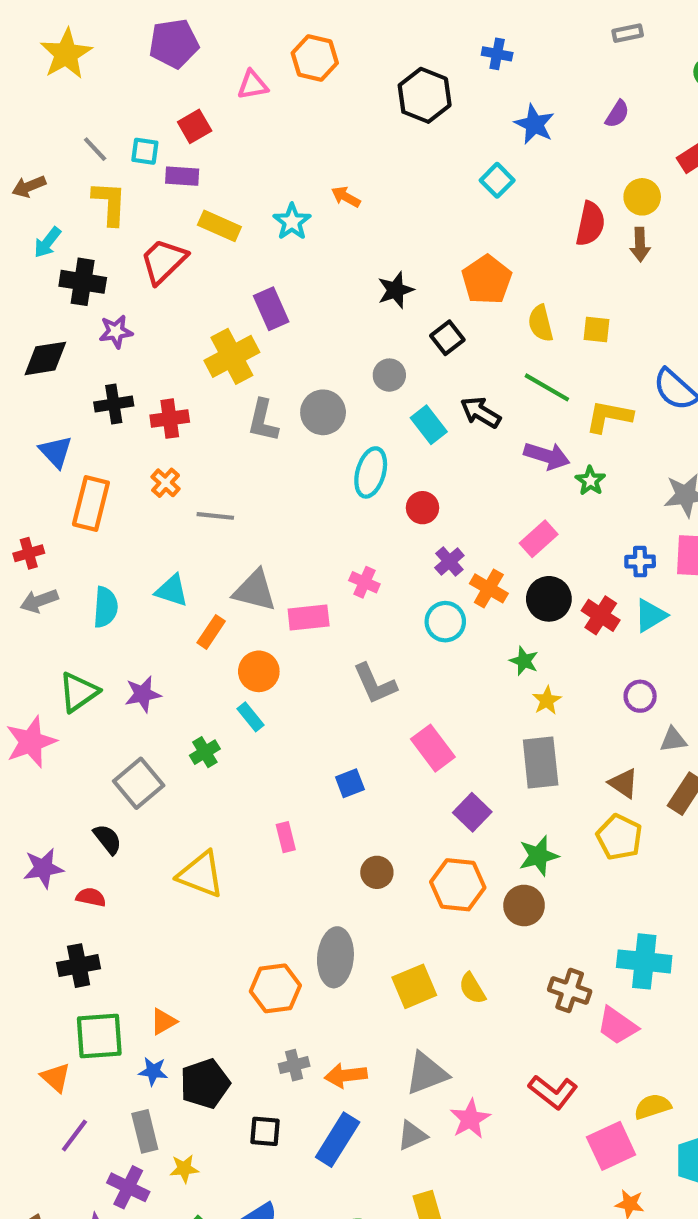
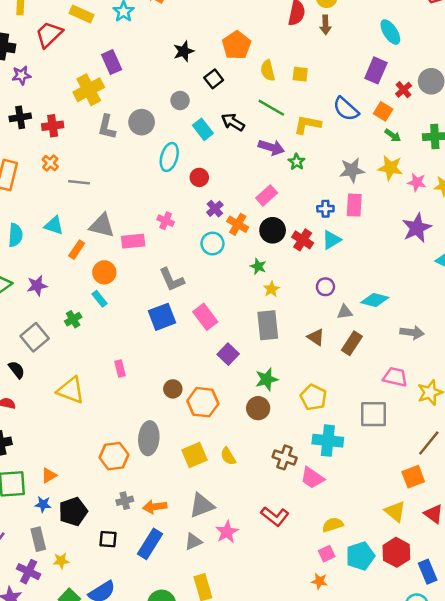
blue square: (350, 783) -> (162, 317), moved, size x1.6
yellow pentagon: (619, 837) -> (313, 397), moved
orange hexagon: (458, 885) -> (203, 402), moved
pink square: (611, 1146) -> (327, 554), moved, size x0.6

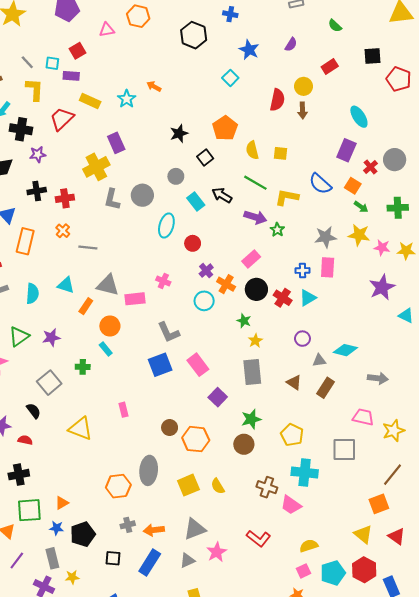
green cross: (73, 319) -> (83, 367), turned 32

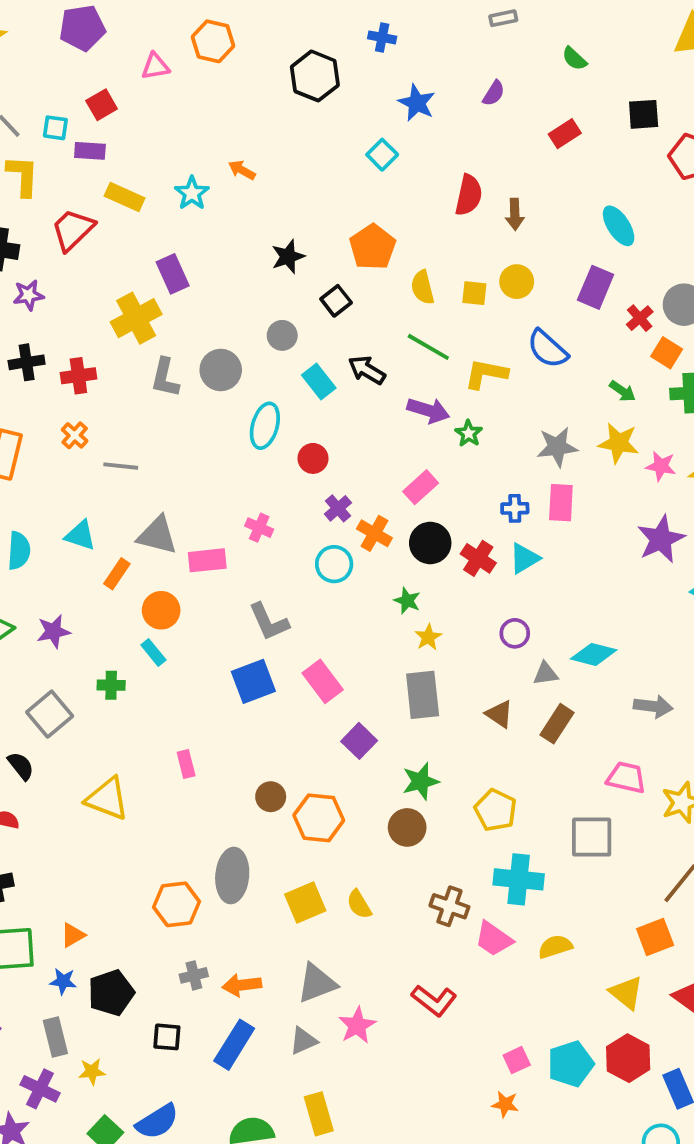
yellow circle: (304, 86) -> (517, 282), moved
orange square: (353, 186) -> (667, 353), moved
yellow semicircle: (309, 546) -> (555, 947), moved

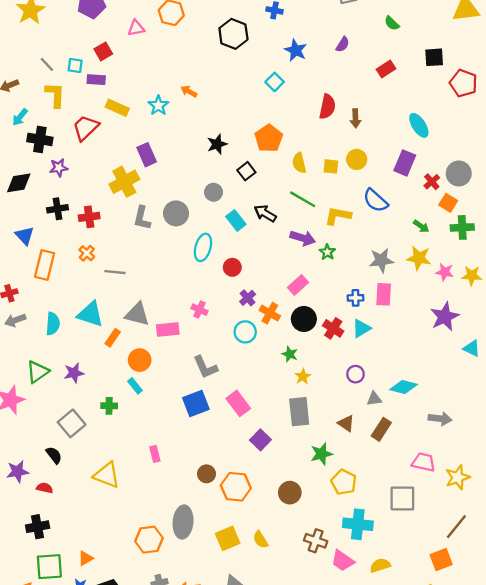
cyan triangle: (80, 535) -> (90, 314), size x1.4
green star: (421, 781) -> (321, 454), moved

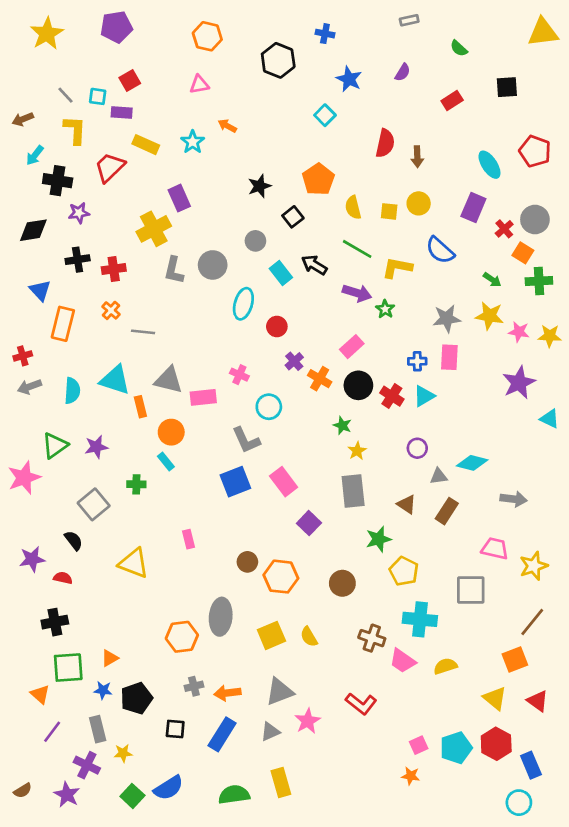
pink triangle: (136, 28) -> (199, 84), moved
red pentagon: (463, 83) -> (535, 151), moved
cyan circle: (245, 332) -> (269, 407), moved
orange rectangle: (113, 338) -> (140, 407), turned -48

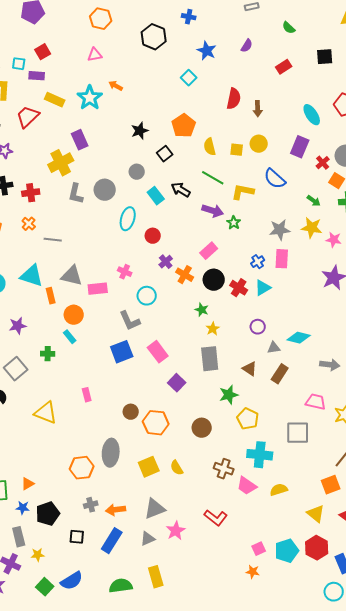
cyan star: (193, 142) -> (90, 98), size x1.4
blue cross: (417, 361) -> (258, 262), turned -32

